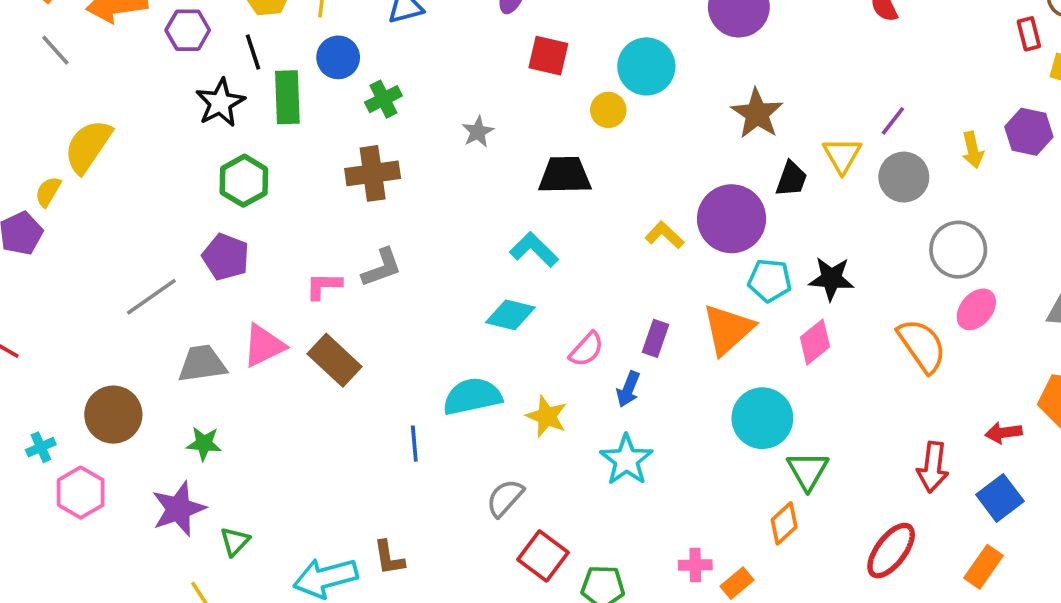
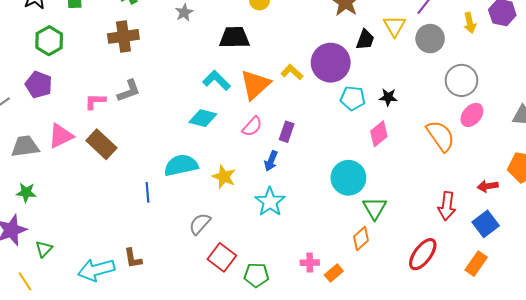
black star: (831, 279) -> (388, 97), size x0.7
orange triangle: (728, 329) -> (255, 85), moved
pink semicircle: (587, 349) -> (252, 126), moved

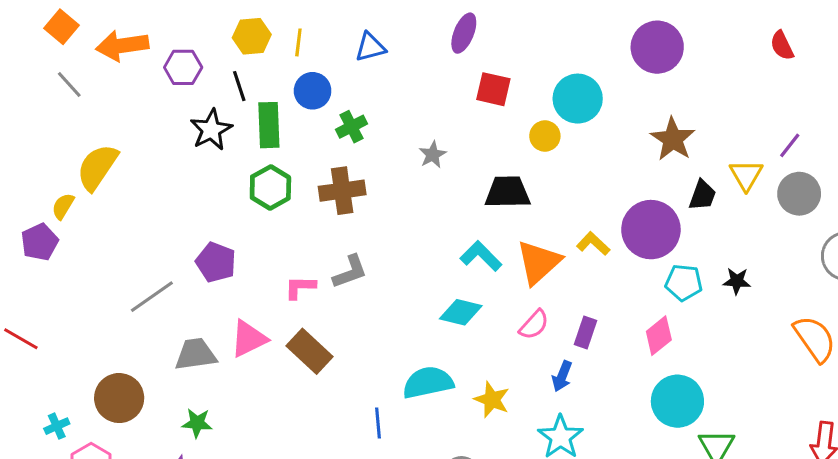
green hexagon: (49, 41) -> (270, 187), moved
pink diamond: (379, 134) -> (659, 336), moved

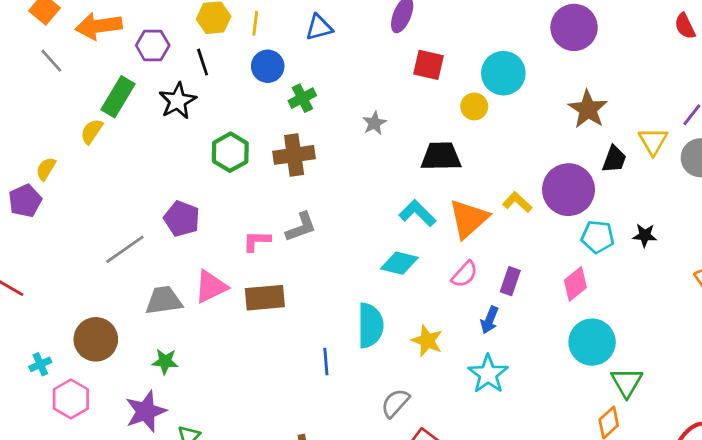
green rectangle: (269, 125) -> (118, 97), moved, turned 33
yellow semicircle: (97, 167) -> (92, 131), moved, size x0.6
brown rectangle: (309, 351) -> (265, 298), turned -48
cyan semicircle: (428, 382) -> (370, 325), turned 102

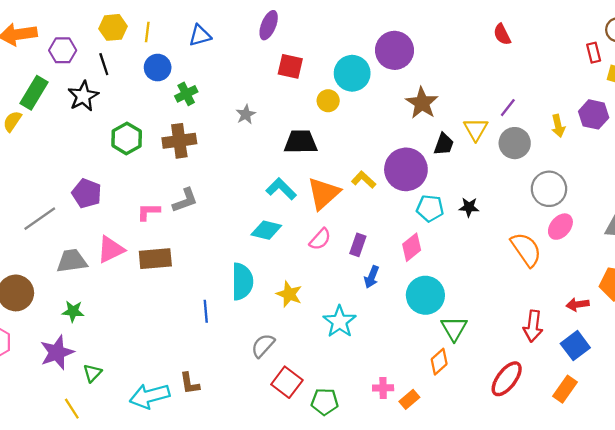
purple circle: (574, 27) -> (394, 50), moved
blue arrow: (489, 320) -> (372, 277), moved

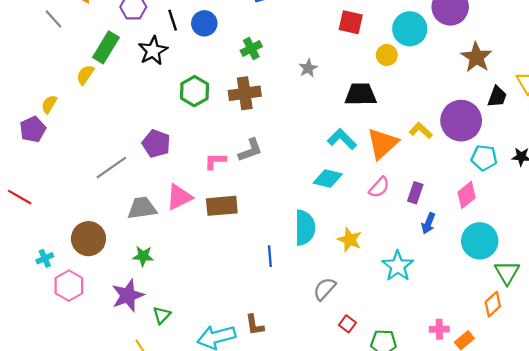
blue circle: (158, 68) -> (204, 23), moved
red square: (287, 382) -> (347, 324), size x0.6

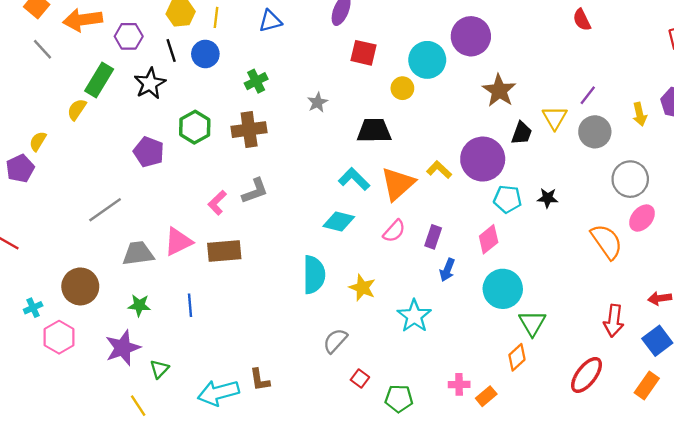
purple pentagon: (156, 144) -> (149, 152), moved
pink L-shape: (215, 161) -> (217, 203), turned -45
blue line: (270, 256) -> (190, 305), moved

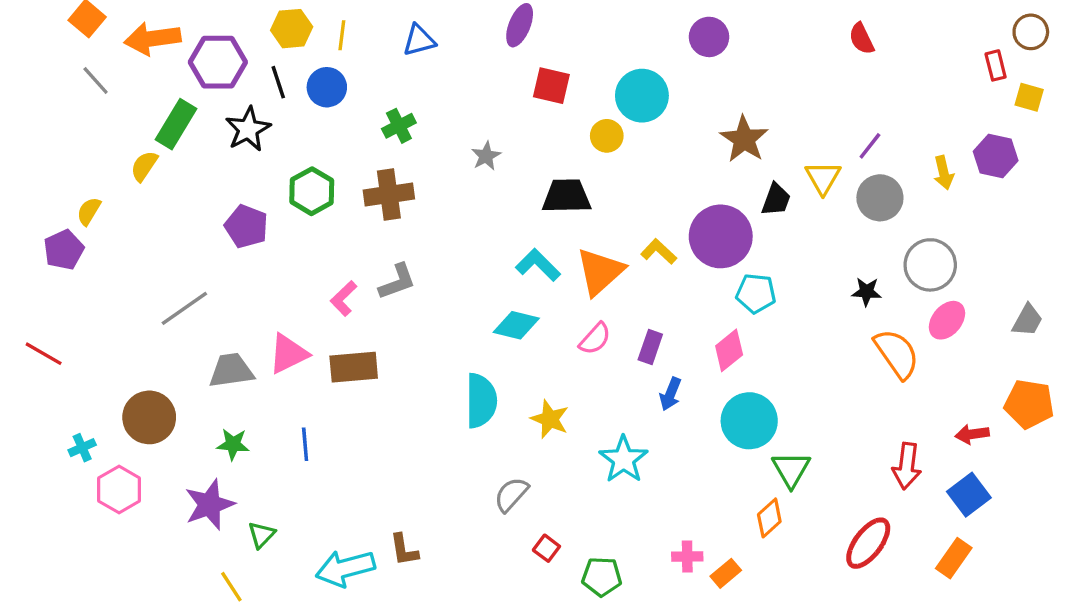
purple hexagon: (129, 36) -> (218, 62), size x1.4
purple circle: (471, 36) -> (709, 37), moved, size x0.7
black star: (548, 198) -> (867, 292), moved

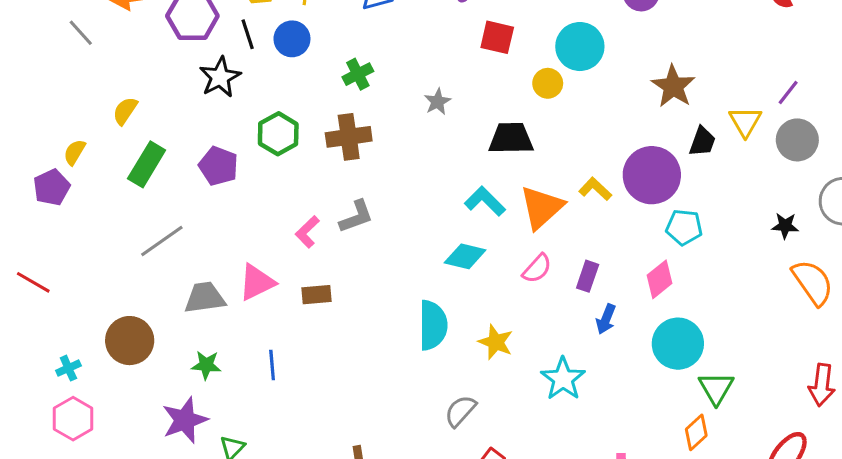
green rectangle: (176, 124) -> (147, 164), moved
brown rectangle: (354, 367) -> (316, 295), size x0.7
pink hexagon: (119, 489) -> (73, 419), moved

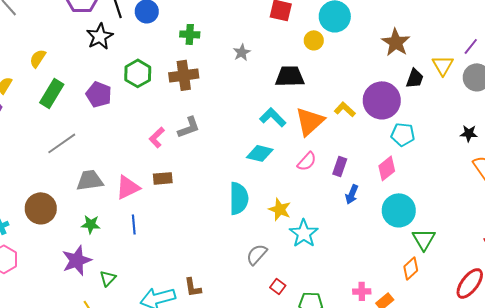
green cross: (358, 74) -> (190, 34), turned 30
pink triangle: (257, 282) -> (128, 187), moved
cyan star: (563, 379) -> (304, 233), moved

